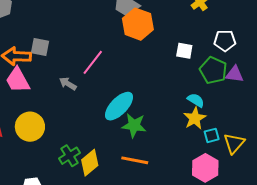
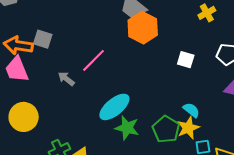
green pentagon: (213, 70) -> (166, 129), moved

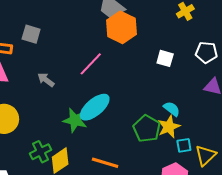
gray square: (43, 39) -> (31, 34), moved
pink line: (93, 60) -> (91, 64), moved
green star: (127, 128) -> (75, 120), moved

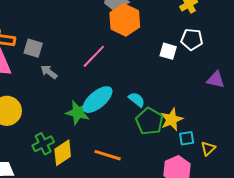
gray square: (31, 34) -> (33, 48), moved
white pentagon: (206, 52) -> (192, 39), moved
cyan semicircle: (172, 109) -> (137, 100), moved
yellow triangle: (206, 155) -> (208, 148), size x0.7

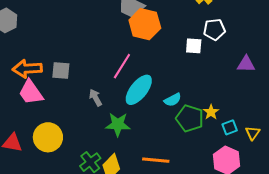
gray arrow: (49, 72) -> (95, 98), moved, turned 36
cyan ellipse: (98, 100) -> (139, 90), moved
cyan semicircle: (137, 100) -> (173, 100), turned 126
yellow star: (172, 119) -> (211, 112), size x0.7

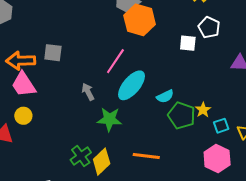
white pentagon: (214, 30) -> (209, 27), turned 30
gray square: (61, 71) -> (53, 53), moved
yellow circle: (48, 137) -> (23, 116), moved, size x0.6

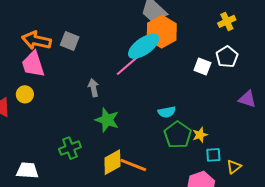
cyan ellipse: (131, 85) -> (144, 46), moved
yellow diamond: (102, 162) -> (112, 162), moved

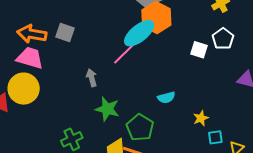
pink trapezoid: (33, 64) -> (30, 58), turned 128
yellow circle: (25, 94) -> (24, 89), size x1.8
green pentagon: (178, 135) -> (140, 128), moved

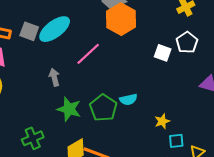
cyan ellipse: (139, 33) -> (55, 29), moved
green pentagon: (140, 128) -> (103, 108), moved

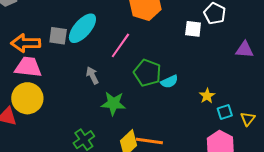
green pentagon: (103, 108) -> (147, 73), moved

